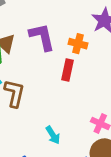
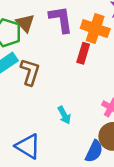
orange cross: (78, 44) -> (95, 29), size x1.5

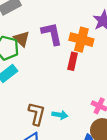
brown L-shape: (30, 72) -> (37, 114), moved
cyan arrow: (64, 115) -> (60, 115), turned -48

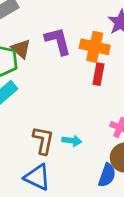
red rectangle: (73, 61) -> (99, 74), moved

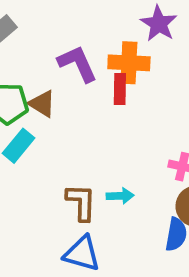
brown triangle: (21, 49) -> (42, 104), moved
red rectangle: (99, 74) -> (120, 89), moved

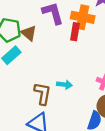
cyan arrow: (120, 196) -> (64, 85), moved

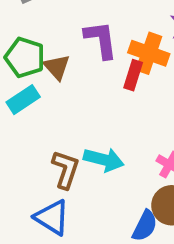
cyan arrow: (64, 85) -> (104, 160), size x1.5

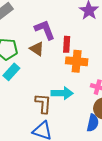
orange cross: (149, 53) -> (77, 61), moved
brown triangle: (57, 67) -> (37, 49), moved

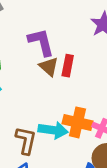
brown triangle: (37, 49) -> (49, 67), moved
orange cross: (77, 61) -> (77, 122), moved

